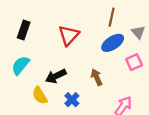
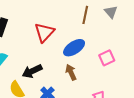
gray triangle: (138, 32) -> (111, 12), moved
blue ellipse: (113, 43) -> (74, 48), moved

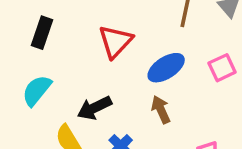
pink square: (107, 58) -> (222, 68), moved

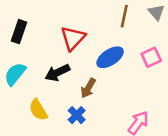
black arrow: (94, 108) -> (57, 73), moved
brown arrow: (161, 110) -> (88, 88), moved, turned -126

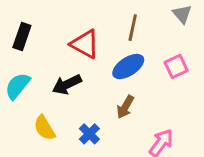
brown line: (124, 16) -> (133, 28), moved
red triangle: (73, 38) -> (85, 44), turned -44
brown arrow: (88, 88) -> (125, 107), moved

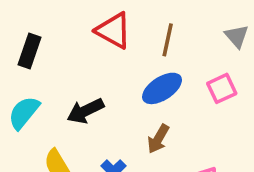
gray triangle: (182, 14) -> (237, 36), moved
red triangle: (85, 44) -> (113, 31), moved

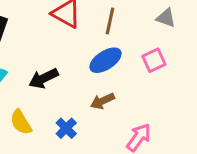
gray triangle: (237, 36) -> (166, 18), turned -30
brown arrow: (158, 139) -> (102, 101), turned 35

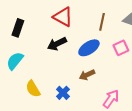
brown line: (110, 21) -> (102, 22), moved
black arrow: (44, 78) -> (57, 44), moved

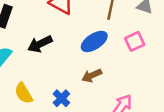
black arrow: (57, 44) -> (40, 44), moved

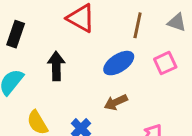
black arrow: (40, 44) -> (56, 66), turned 115

